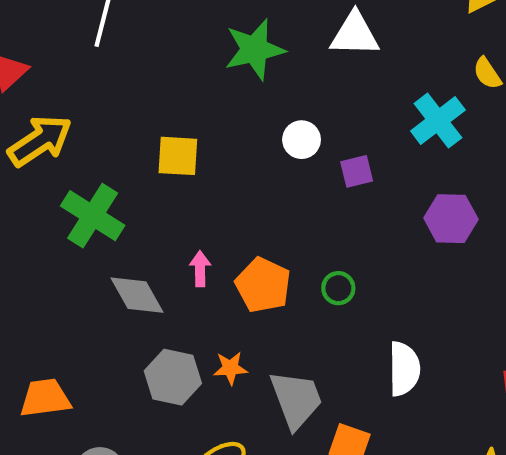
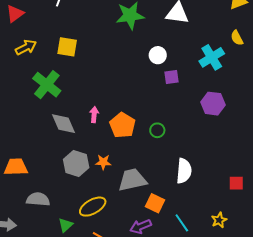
white circle: (302, 140) -> (158, 55), moved
yellow arrow: (40, 141) -> (26, 47), size x0.7
yellow square: (178, 156) -> (67, 47), moved
gray trapezoid: (296, 399) -> (132, 180), turned -88

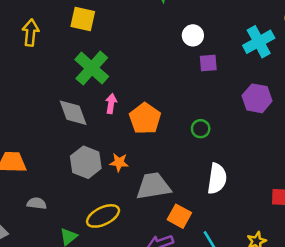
yellow arrow: (26, 47) -> (31, 33), moved, turned -60
green cross: (47, 85) -> (92, 68), moved
green circle: (157, 130) -> (201, 129), moved
gray semicircle: (38, 199) -> (37, 203), size x0.7

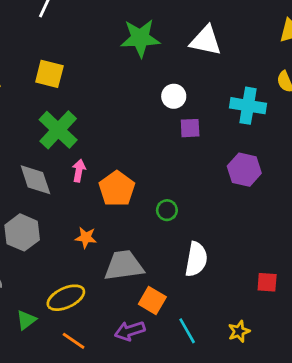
cyan cross: (259, 42) -> (248, 106), turned 36
green circle: (201, 129) -> (167, 210), moved
gray hexagon: (86, 162) -> (22, 232), moved

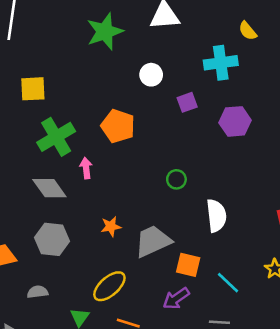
purple square: (190, 128) -> (187, 102), moved
green cross: (58, 130) -> (56, 137), turned 33
orange pentagon: (117, 189) -> (118, 126), moved

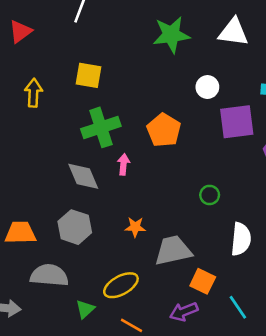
purple square: (187, 102) -> (237, 122), size x1.8
gray semicircle: (37, 292) -> (49, 275), size x1.8

